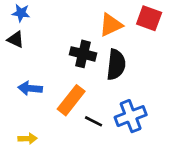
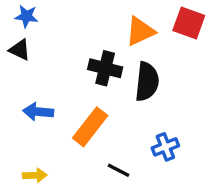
blue cross: (131, 116) -> (165, 147), size x0.7
black line: (94, 121) -> (119, 170), moved

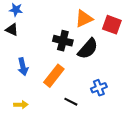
red square: (189, 23) -> (112, 25), moved
black semicircle: (147, 82) -> (88, 49), turned 35
blue arrow: (38, 112) -> (23, 67), turned -108

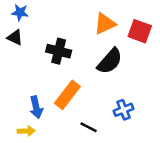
black cross: (63, 41) -> (59, 51), moved
blue arrow: (23, 67) -> (36, 107), moved

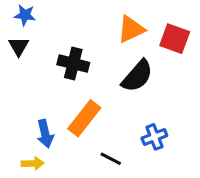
black triangle: (15, 37) -> (19, 46), turned 35

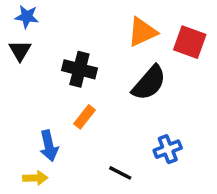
orange rectangle: (84, 118) -> (85, 117), moved, size x0.6

